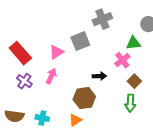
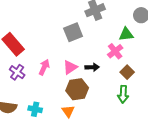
pink triangle: (56, 52) -> (70, 67), moved
orange triangle: (75, 120) -> (68, 111), turned -32

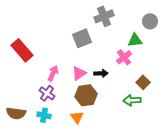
purple cross: (17, 72) -> (47, 93), moved
brown square: (127, 72) -> (143, 82), moved
green arrow: (123, 94) -> (132, 100), turned 84

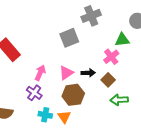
brown square: (143, 82) -> (108, 80), moved
cyan cross: (44, 115) -> (45, 115), moved

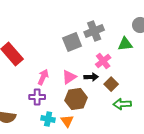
gray cross: (91, 16) -> (94, 31), moved
pink cross: (111, 57) -> (103, 61), moved
purple cross: (34, 93) -> (37, 97), turned -35

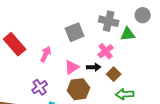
gray cross: (94, 31) -> (109, 21), moved, turned 36
pink arrow: (43, 77) -> (46, 54), moved
purple cross: (37, 97) -> (40, 87), turned -35

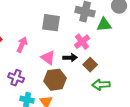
gray square: (75, 32) -> (51, 23), turned 30
pink triangle: (72, 67) -> (48, 58), turned -49
purple cross: (40, 87) -> (16, 78), turned -35

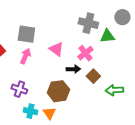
gray square: (51, 23) -> (26, 34), moved
pink triangle: (48, 58) -> (56, 49), moved
green arrow: (101, 85) -> (114, 90), moved

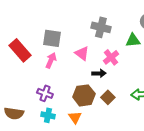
gray cross: (88, 23) -> (101, 27), moved
brown square: (93, 76) -> (108, 97), moved
cyan cross: (30, 111) -> (48, 115), moved

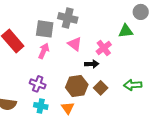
gray cross: (101, 27) -> (68, 18), moved

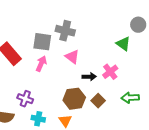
green triangle: (126, 31) -> (123, 44), turned 42
pink cross: (104, 48) -> (110, 72), moved
purple cross: (38, 84) -> (25, 99), moved

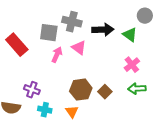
pink arrow: (41, 64) -> (57, 55), moved
pink cross: (110, 72) -> (132, 65), moved
black arrow: (89, 77) -> (103, 30), moved, size x1.5

